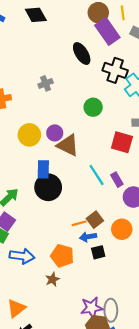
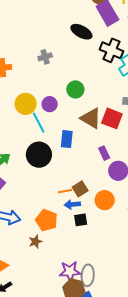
black ellipse: (82, 54) -> (81, 32), turned -35
green circle: (93, 107) -> (75, 89), moved
brown triangle: (68, 145) -> (91, 118), moved
blue rectangle: (43, 169) -> (67, 139), moved
cyan line: (97, 175) -> (39, 123), moved

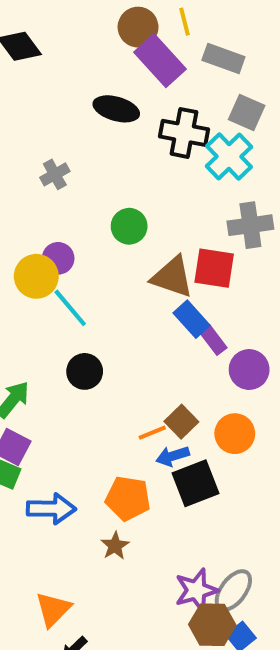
purple circle: (50, 104) -> (58, 258), moved
blue rectangle: (67, 139) -> (192, 319), moved, turned -36
black circle: (39, 155) -> (85, 371), size x0.7
black square: (81, 220) -> (195, 483), size x1.6
gray ellipse: (88, 275) -> (233, 590), turned 45

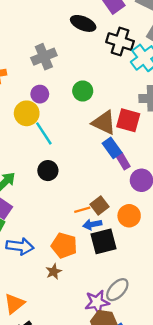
gray cross: (55, 174) -> (44, 57), size x1.5
purple circle: (58, 258) -> (40, 94), moved
gray ellipse: (233, 590) -> (117, 290), moved

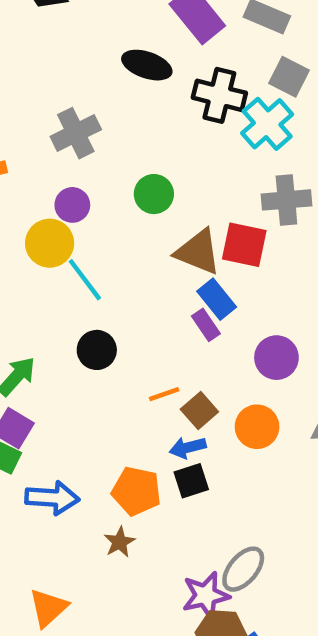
purple rectangle: (123, 161) -> (206, 325), moved
orange line: (82, 210) -> (164, 394), moved
black square: (104, 241) -> (191, 481), moved, size x0.7

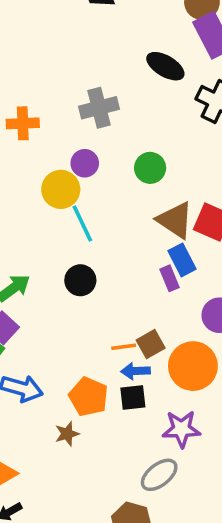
orange line: (164, 394) -> (124, 347), moved
orange circle: (257, 427) -> (193, 366), size x1.4
purple star: (206, 595) -> (181, 429), moved

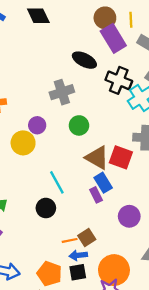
gray cross: (99, 108) -> (62, 92), moved
cyan line: (82, 224) -> (57, 182), moved
black circle: (80, 280) -> (46, 208), moved
orange circle: (193, 366) -> (114, 270), moved

